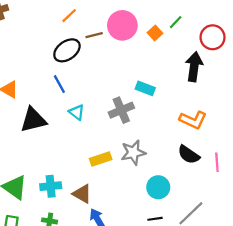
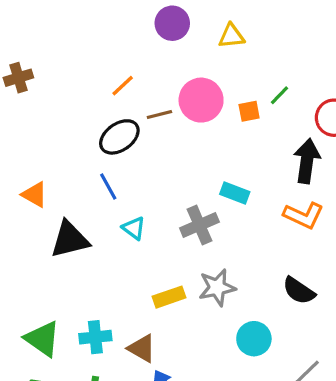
orange square: (155, 33) -> (249, 111), turned 32
orange L-shape: (193, 120) -> (304, 215), moved

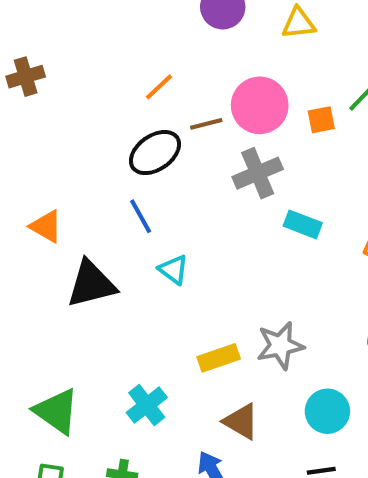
gray cross: (199, 225) -> (258, 173), moved
cyan cross: (95, 337) -> (147, 405), moved, turned -32
brown triangle: (142, 348) -> (241, 421), moved

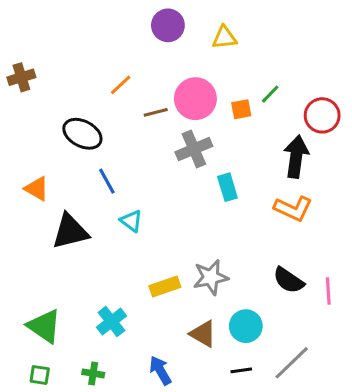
black ellipse: (155, 153) -> (82, 134), moved, turned 63
cyan rectangle: (303, 224) -> (227, 187), turned 52
brown triangle: (241, 421) -> (203, 334), moved

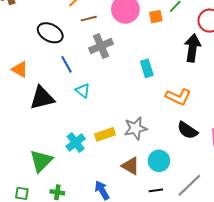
brown line: (156, 112) -> (89, 19), moved
gray cross: (194, 149) -> (101, 46), moved
orange L-shape: (293, 209) -> (178, 97), moved
cyan cross: (111, 322) -> (76, 143), moved
green triangle: (44, 326) -> (41, 161), moved, turned 40

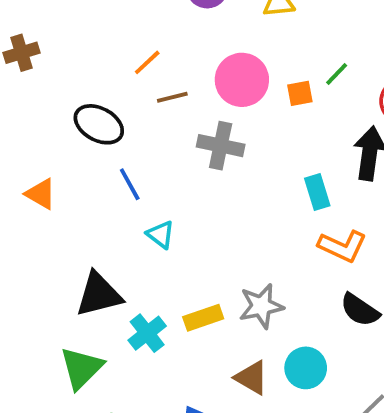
gray cross: (101, 46) -> (221, 146), moved, turned 35
cyan rectangle: (147, 68) -> (317, 192), moved
black triangle: (42, 98) -> (99, 294), moved

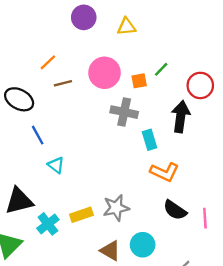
gray cross: (221, 146) -> (124, 112), moved

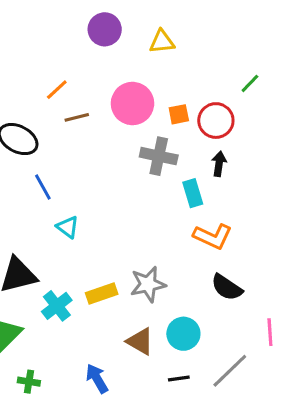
green line: (161, 69) -> (250, 83), moved
red circle: (200, 85) -> (216, 121), moved
black arrow: (181, 117) -> (219, 164), moved, size x0.6
pink line: (205, 218) -> (270, 332), moved

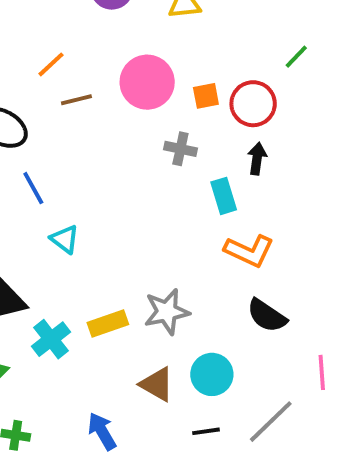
gray cross: (159, 156) -> (180, 149), size x0.7

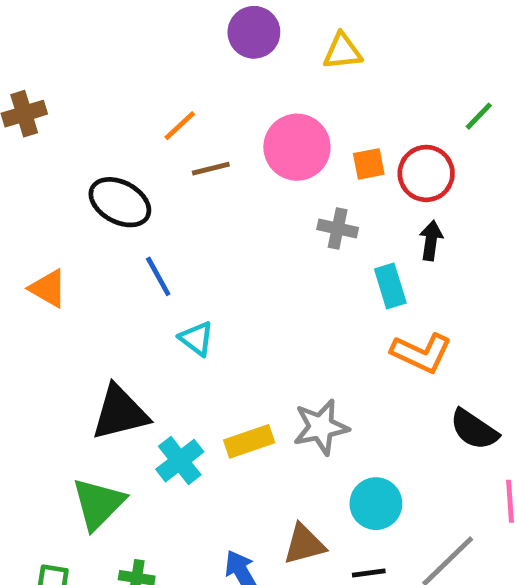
black semicircle: (267, 316) -> (474, 429), moved
brown triangle: (157, 384) -> (304, 544), moved, turned -45

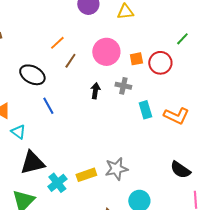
brown line: (211, 169) -> (70, 61), turned -42
black arrow: (431, 240) -> (95, 91), moved
cyan triangle: (196, 339) -> (18, 132), moved
orange L-shape: (421, 353) -> (176, 116), moved

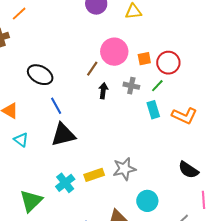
green line: (182, 39) -> (157, 86), moved
orange line: (57, 43) -> (19, 14), moved
brown line: (70, 61) -> (92, 69), moved
cyan triangle: (18, 132) -> (21, 140), moved
black triangle: (32, 163) -> (63, 135), moved

